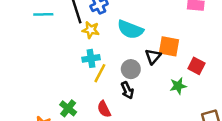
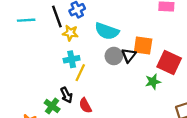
red square: (196, 66) -> (169, 62), size x1.5
gray circle: (131, 69) -> (114, 56), moved
black arrow: (127, 90) -> (66, 95), moved

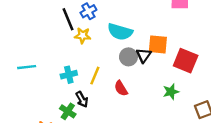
cyan line: (26, 20) -> (27, 67), moved
cyan cross: (72, 59) -> (69, 75), moved
green star: (153, 82) -> (171, 92), moved
red semicircle: (85, 106) -> (121, 88), moved

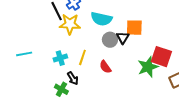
yellow star: (83, 35) -> (70, 24), size x1.5
red square: (186, 61) -> (161, 57), moved
green star: (171, 92) -> (148, 67), size x1.5

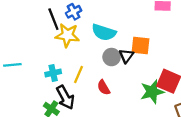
black arrow: (73, 78) -> (65, 97), size x1.5

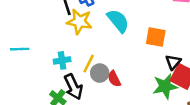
cyan semicircle: (104, 32) -> (118, 21), turned -150
black triangle: (126, 56) -> (173, 62), moved
gray circle: (112, 57) -> (100, 73), moved

